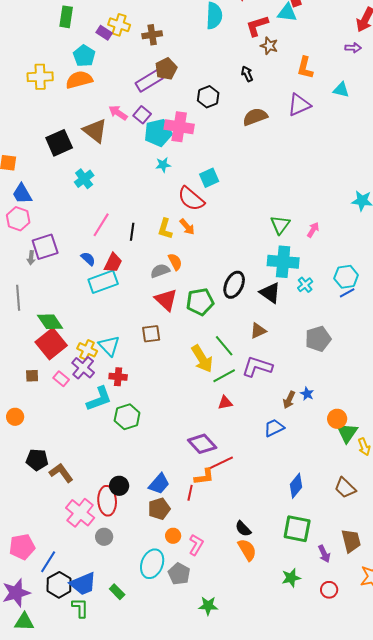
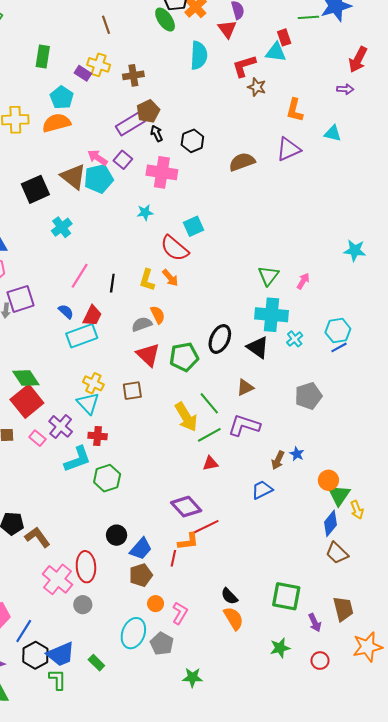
black arrow: (247, 74) -> (157, 133), moved
cyan pentagon: (158, 133) -> (99, 179), moved
yellow cross: (87, 350) -> (93, 383), moved
black circle: (119, 486) -> (117, 535), moved
blue diamond: (296, 486) -> (331, 523), moved

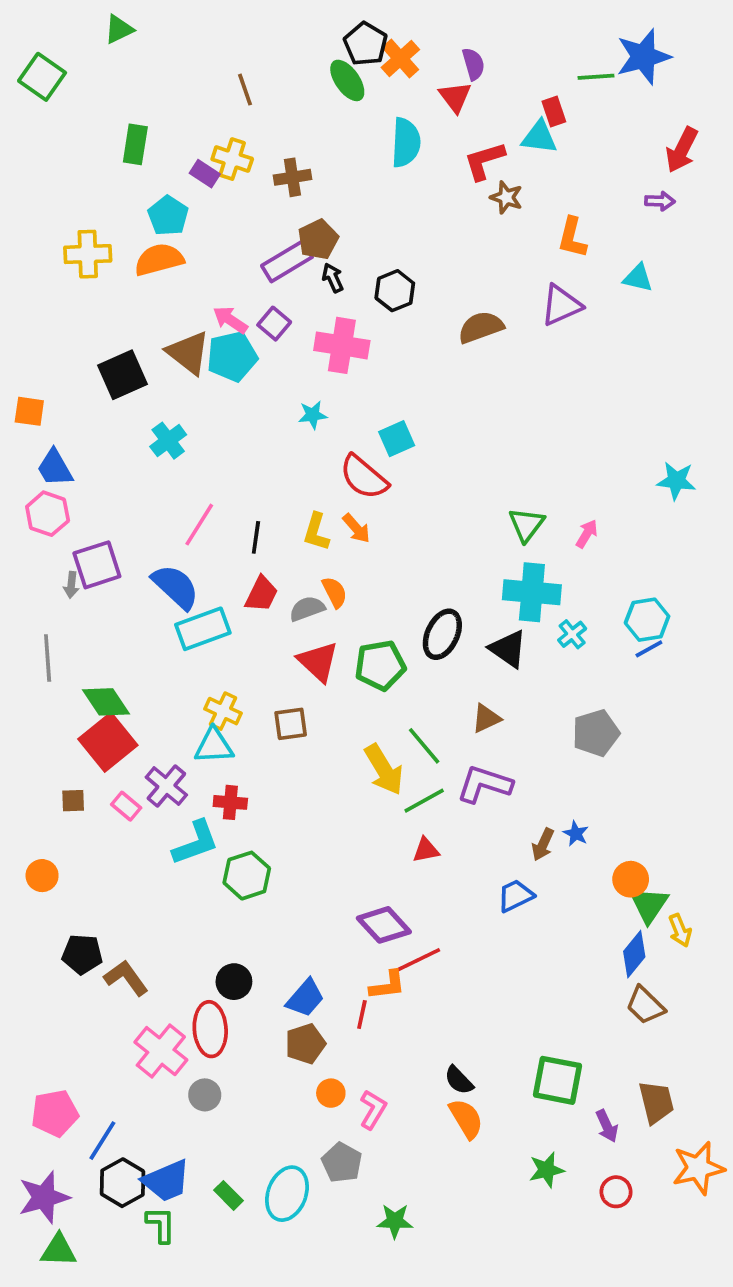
blue semicircle: (66, 312) -> (175, 587), size x1.8
red trapezoid: (92, 316) -> (261, 594), moved
cyan triangle: (88, 403) -> (214, 746), turned -50
black circle: (117, 535) -> (234, 982), moved
cyan ellipse: (133, 633) -> (287, 1194), moved

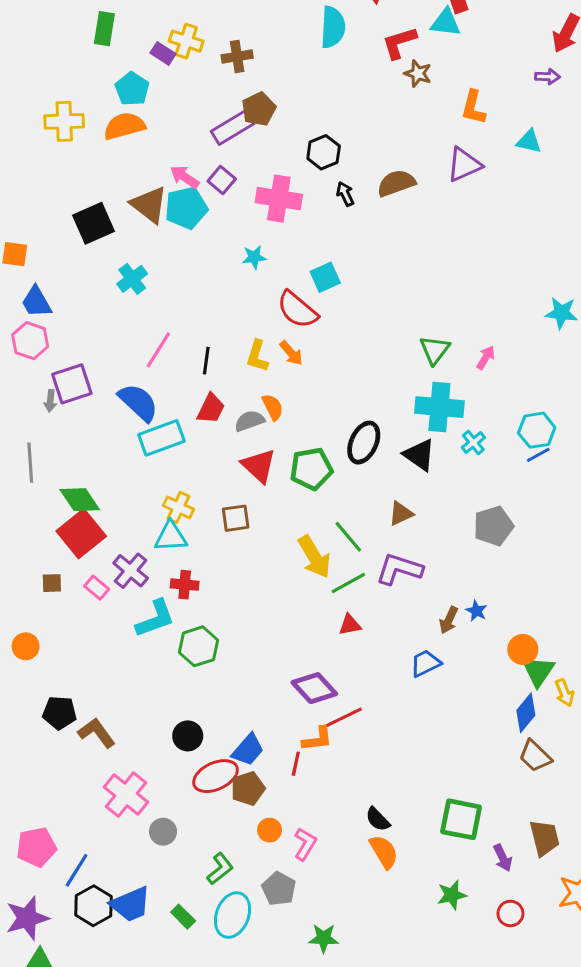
black arrow: (333, 278) -> (345, 194), moved
red ellipse: (210, 1029) -> (216, 776), moved, turned 69
green L-shape: (161, 1225) -> (220, 869), moved, turned 52

